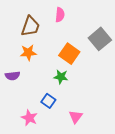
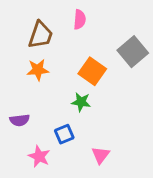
purple semicircle: (13, 76) -> (20, 120), moved
blue square: (48, 101) -> (64, 134), turned 32

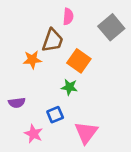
brown trapezoid: (41, 35) -> (53, 40), moved
gray square: (133, 52) -> (111, 27), moved
pink triangle: (101, 155) -> (86, 133), size x1.5

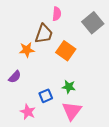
green star: (69, 87) -> (69, 87), moved
purple semicircle: (17, 103) -> (15, 77), moved, turned -40

